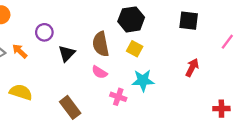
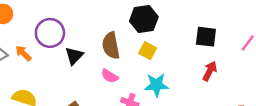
black square: (189, 21) -> (206, 37), moved
purple circle: (44, 32) -> (50, 33), size x1.5

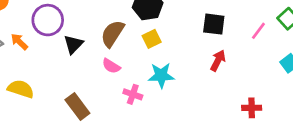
brown semicircle: (111, 46) -> (113, 34), turned 44
yellow square: (148, 51) -> (152, 39), turned 36

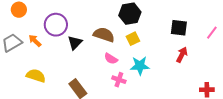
brown semicircle: (113, 34) -> (104, 35), turned 75
pink semicircle: (111, 66) -> (111, 59), moved

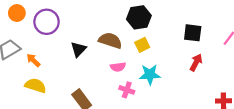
purple circle: (56, 25) -> (47, 22), moved
orange arrow: (35, 41) -> (33, 60), moved
pink semicircle: (111, 59) -> (118, 67), turned -40

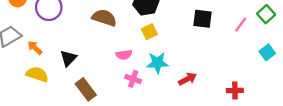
brown semicircle: (110, 40) -> (104, 18), moved
black triangle: (78, 49) -> (68, 58), moved
red arrow: (196, 62) -> (188, 79), moved, turned 35

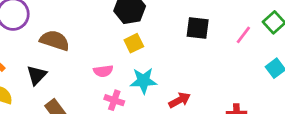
brown semicircle: (104, 18) -> (55, 40), moved

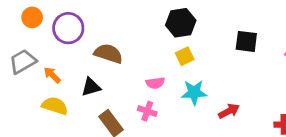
black triangle: (37, 75) -> (91, 87), turned 30
pink cross: (114, 100) -> (147, 111), moved

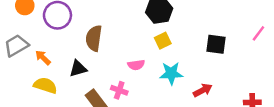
black square: (246, 41) -> (216, 44), moved
brown semicircle: (108, 54) -> (94, 38), turned -100
pink cross: (147, 111) -> (119, 90), moved

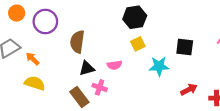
black triangle: (78, 68) -> (87, 68), moved
cyan star: (171, 73) -> (159, 66), moved
red arrow: (203, 90) -> (189, 90), moved

